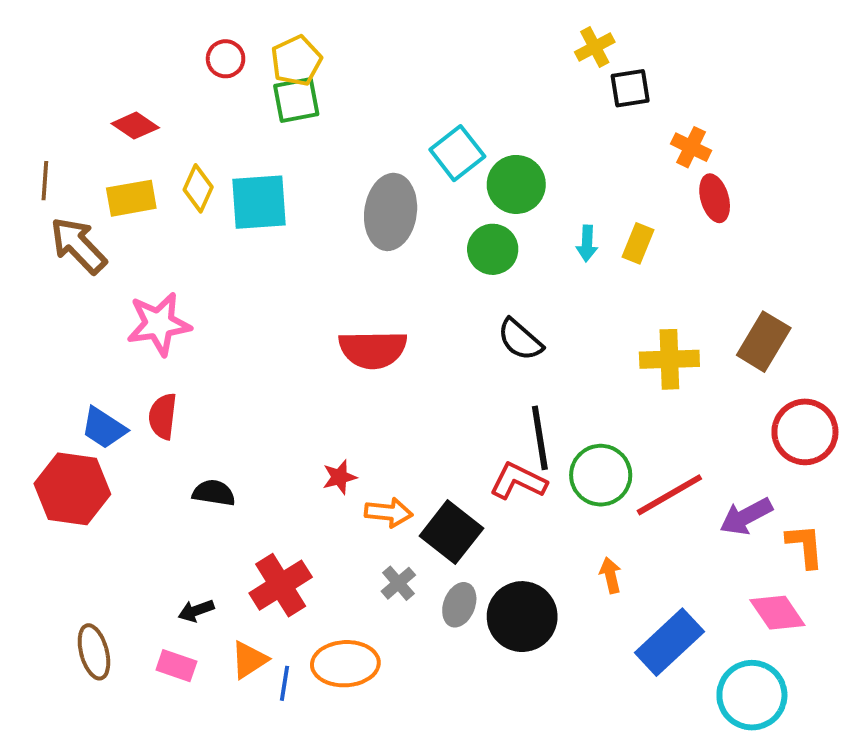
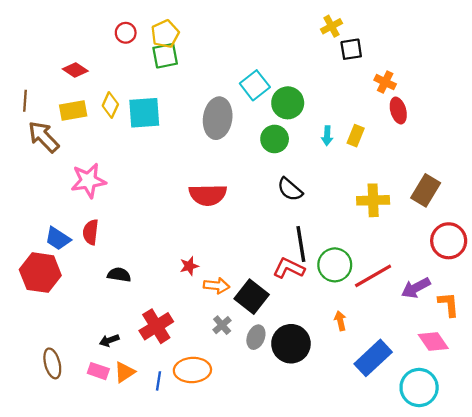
orange triangle: (249, 660) -> (125, 372), moved

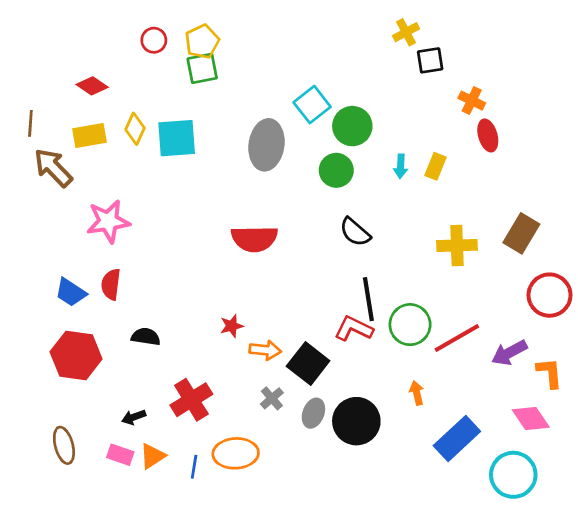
red hexagon: (40, 273) -> (76, 355), moved

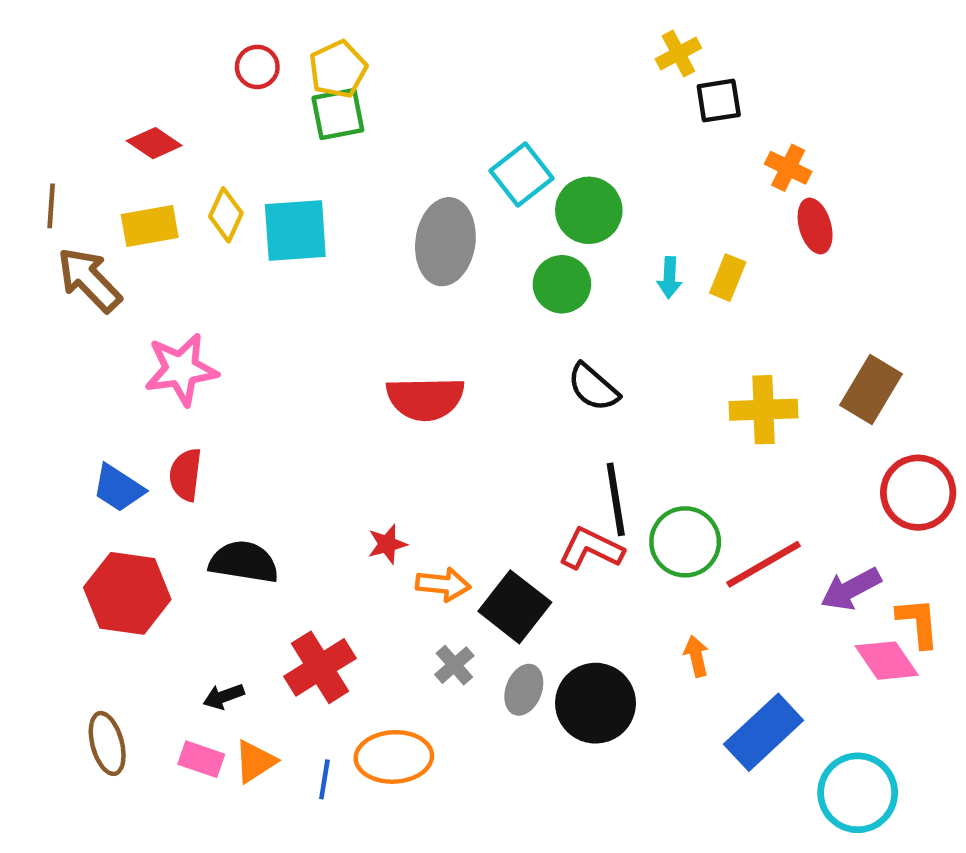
black semicircle: (146, 337) -> (244, 562), size x1.4
pink diamond: (531, 418) -> (887, 661), moved

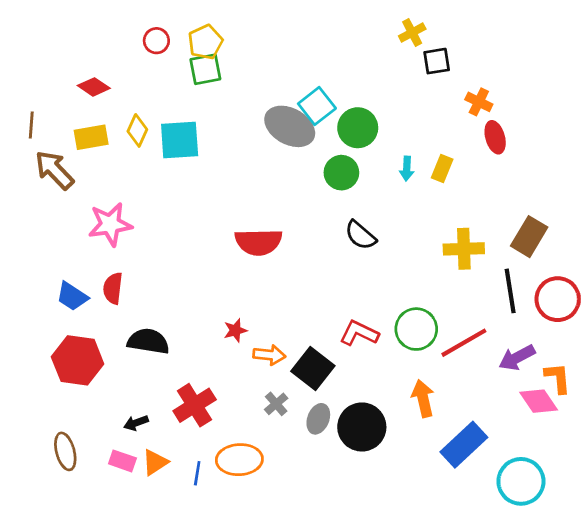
gray ellipse: (445, 242) -> (290, 126), moved, turned -69
black line: (616, 499) -> (510, 291), moved
orange arrow: (696, 656) -> (423, 398), size x1.5

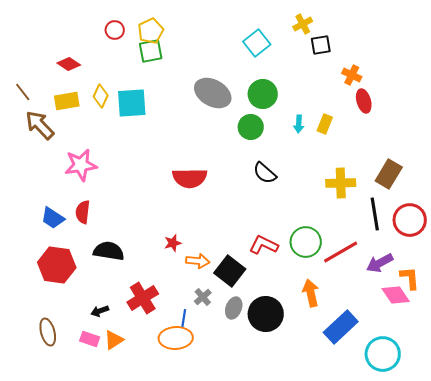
cyan square: (317, 106) -> (257, 43), moved
brown line: (31, 125) -> (23, 92), turned -42
blue line: (197, 473) -> (184, 318), moved

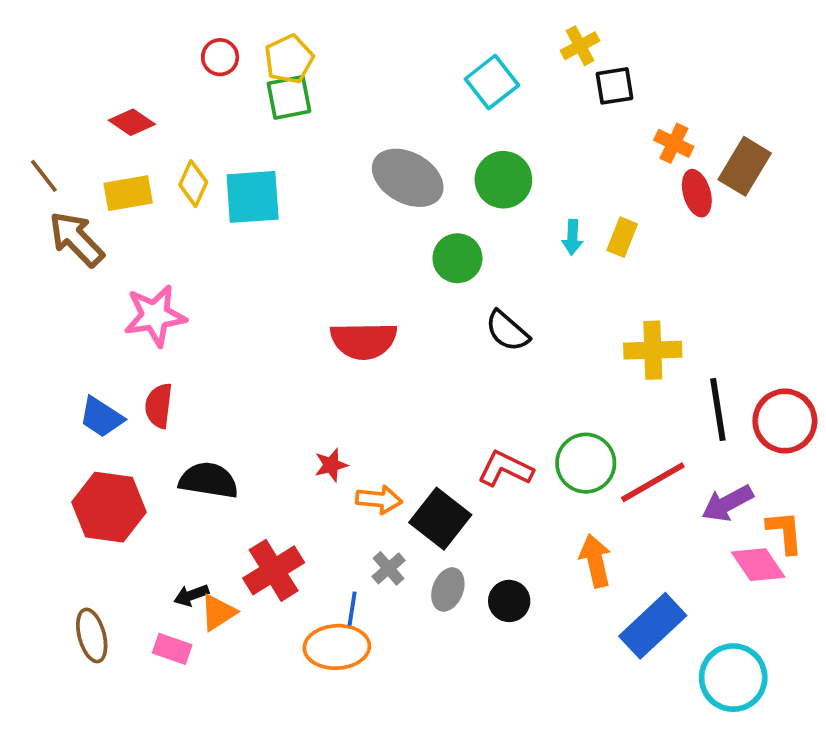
green circle: (251, 127) -> (457, 258), moved
brown rectangle: (389, 174) -> (745, 166), moved
black circle: (266, 314) -> (509, 601), size x0.6
orange triangle: (114, 340) -> (218, 612), moved

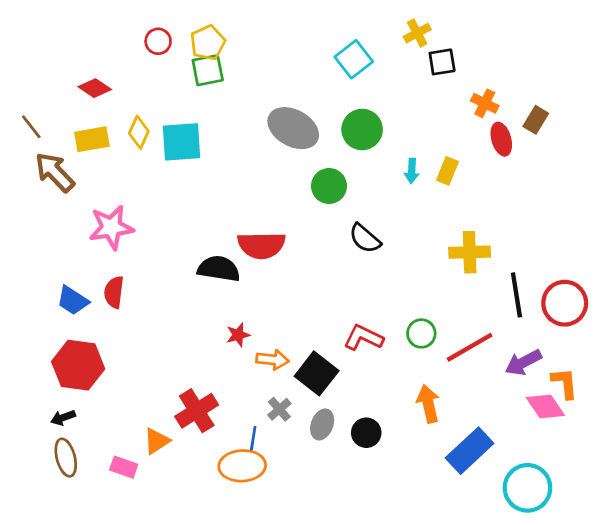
brown rectangle: (745, 166) -> (536, 120), size x0.7
green circle: (586, 463) -> (421, 333), size x0.7
black semicircle: (209, 480) -> (219, 269), moved
black arrow: (191, 595) -> (63, 418), moved

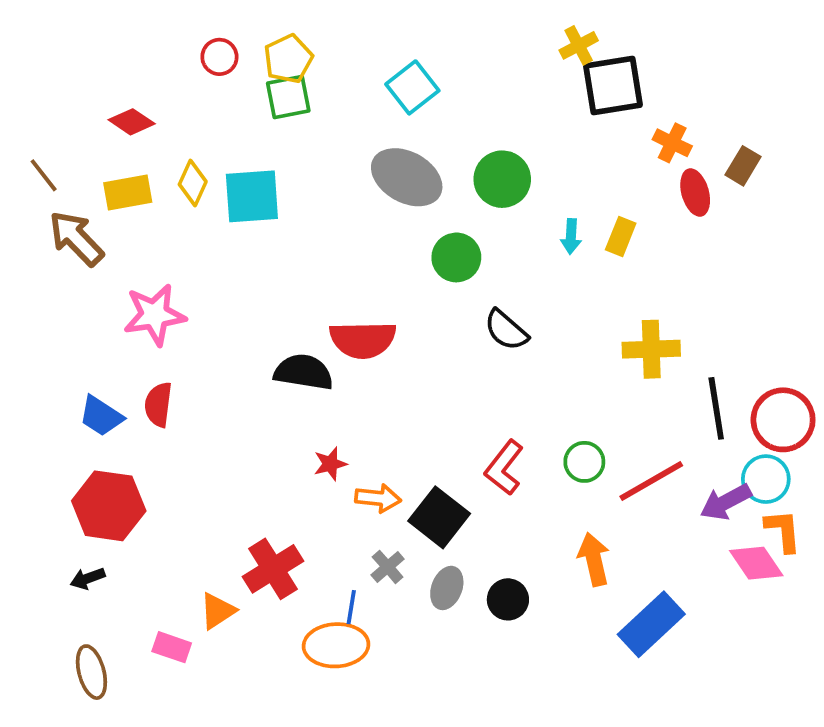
cyan square: (354, 59) -> (412, 87), moved
black square: (442, 62) -> (613, 86), size x1.6
red L-shape: (363, 338) -> (504, 468), turned -78
brown ellipse: (66, 458) -> (91, 672), moved
cyan circle: (527, 488) -> (766, 479), moved, size x0.7

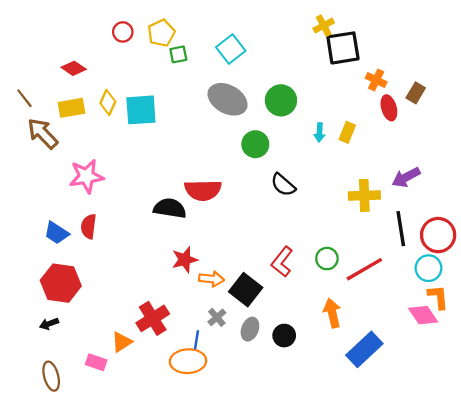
green square: (288, 97) -> (178, 54), moved, size x0.7
red star: (330, 464) -> (185, 260), size x1.4
purple arrow: (726, 502) -> (406, 177), moved

